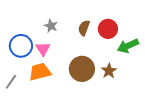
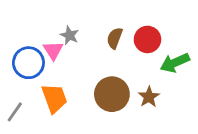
pink triangle: (43, 49) -> (53, 50), moved
orange trapezoid: (40, 72) -> (54, 98), turned 85

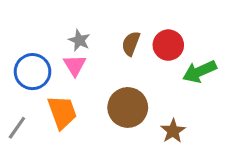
pink triangle: (53, 50) -> (75, 65), moved
brown star: (149, 97) -> (173, 131), moved

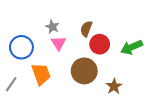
red circle: (168, 45) -> (100, 44), moved
pink triangle: (75, 65) -> (58, 43), moved

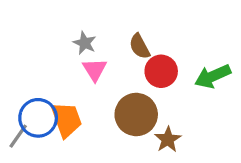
brown semicircle: (86, 29) -> (140, 46), turned -49
blue circle: (21, 47) -> (38, 118), moved
brown star: (114, 86) -> (168, 139), moved

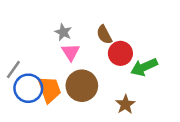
green arrow: (213, 76) -> (144, 67), moved
brown circle: (136, 115) -> (82, 86), moved
gray line: (18, 136) -> (13, 70), moved

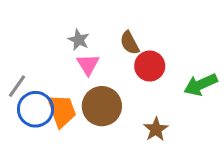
green arrow: (144, 67) -> (201, 85), moved

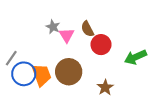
pink triangle: (88, 64) -> (67, 35), moved

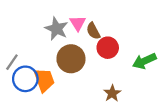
gray star: (53, 27) -> (57, 29), size x1.5
pink triangle: (67, 35) -> (78, 23), moved
brown circle: (69, 72) -> (71, 59), moved

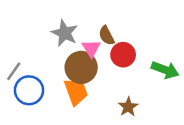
pink triangle: (78, 23) -> (91, 48), moved
green arrow: (144, 61) -> (165, 70), turned -135
orange trapezoid: (44, 80) -> (76, 92), moved

